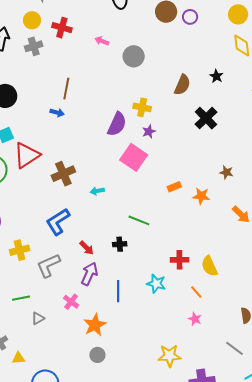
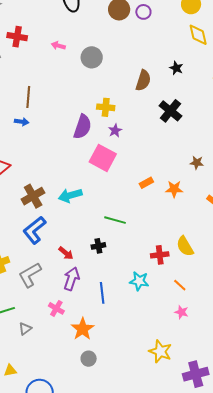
brown cross: (63, 174) -> (33, 196), moved
cyan arrow: (97, 191) -> (70, 195), size x1.6
yellow semicircle: (209, 266) -> (185, 246), moved
yellow star: (169, 356) -> (160, 351), turned 30

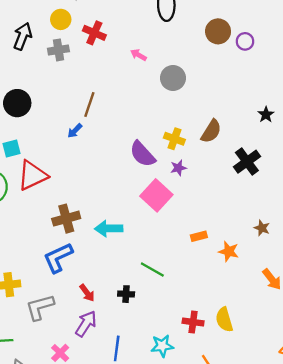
brown semicircle: (143, 80) -> (211, 131), moved
blue arrow: (22, 122) -> (75, 131), turned 112
purple semicircle: (82, 127) -> (142, 154), turned 105
cyan star: (139, 281) -> (162, 346), turned -30

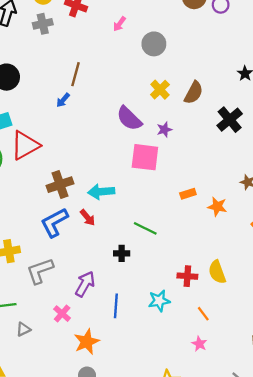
pink arrow: (138, 55) -> (120, 24), turned -80
yellow cross: (174, 139) -> (160, 90), moved, turned 30
pink square: (156, 195) -> (145, 157), turned -32
red arrow: (87, 293) -> (88, 218), moved

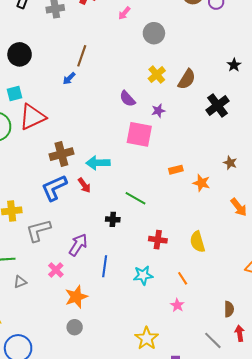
purple semicircle: (129, 118) -> (127, 99), size x0.7
red cross: (187, 276) -> (158, 240), moved
cyan star: (159, 301) -> (143, 275), moved

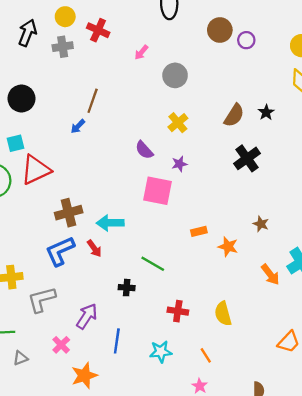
brown semicircle: (187, 79) -> (234, 115), moved

